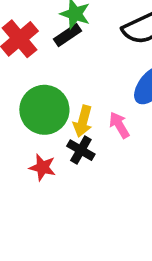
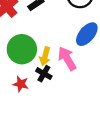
pink arrow: (119, 125) -> (67, 58), size x1.5

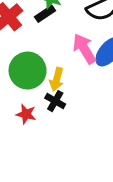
pink arrow: (67, 58) -> (84, 49), moved

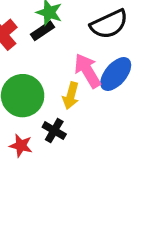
yellow arrow: (57, 79) -> (71, 96), moved

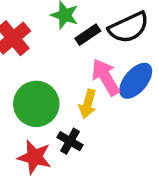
black rectangle: (43, 31) -> (88, 35), moved
red star: (21, 146) -> (34, 157), size x1.4

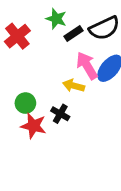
green circle: (36, 104) -> (25, 103), moved, size x0.6
yellow arrow: (88, 104) -> (74, 86), turned 90

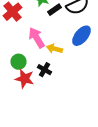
pink arrow: (87, 66) -> (36, 38), moved

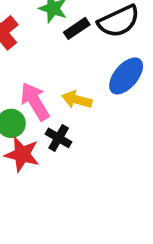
pink arrow: (36, 38) -> (35, 101), moved

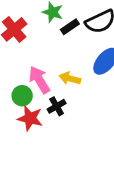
black cross: (59, 138) -> (57, 106), turned 30

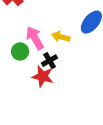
red star: (30, 118) -> (43, 76), moved

